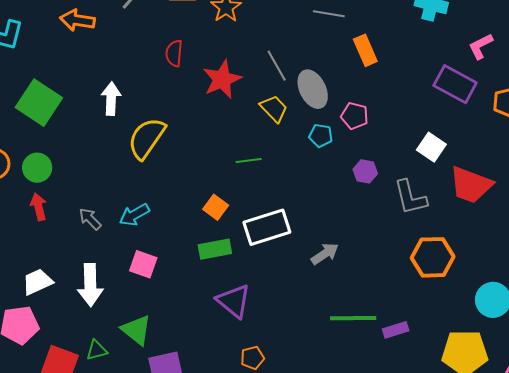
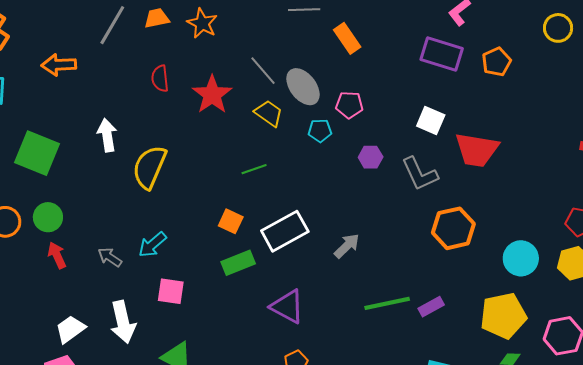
purple triangle: (234, 301) -> (287, 307), moved

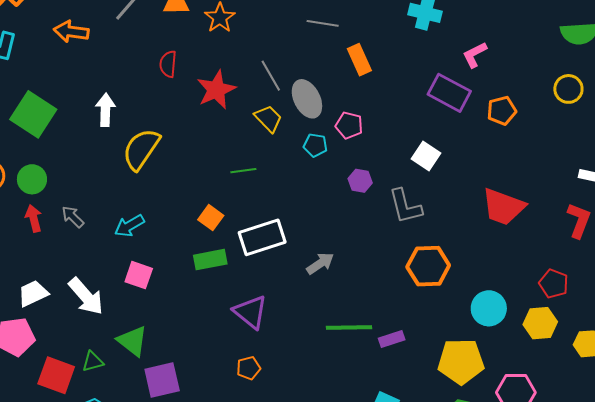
red trapezoid: (477, 150) -> (503, 207), moved
gray arrow: (110, 257) -> (73, 217), moved
white arrow: (123, 322) -> (86, 296), turned -39

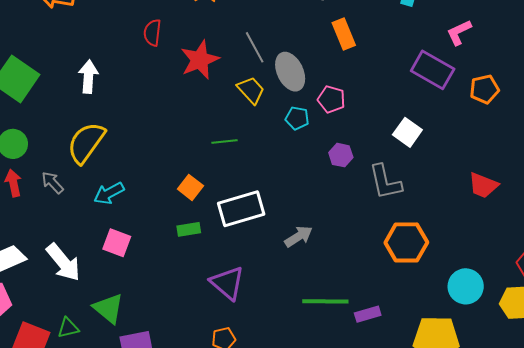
yellow semicircle: (141, 149) -> (86, 143), moved
red trapezoid: (503, 207) -> (483, 185), size x0.7
green rectangle: (210, 260) -> (189, 229), size x0.7

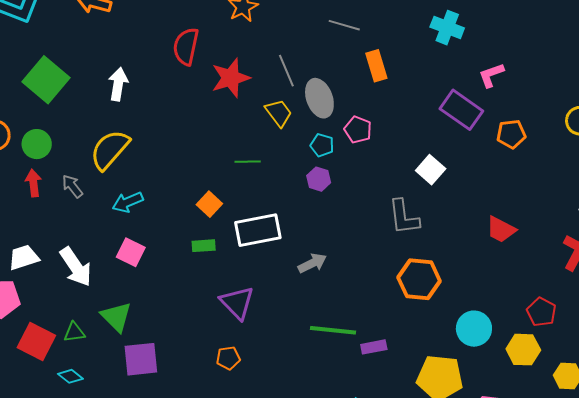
red semicircle: (152, 33) -> (186, 46), size x1.4
purple hexagon: (341, 155) -> (319, 179), moved

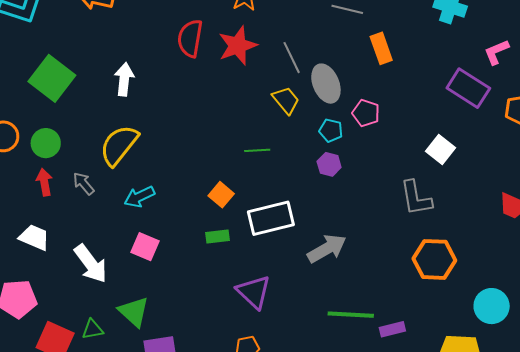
red star: (231, 78) -> (238, 46), moved
white trapezoid: (24, 257) -> (34, 237), moved, turned 44
gray arrow: (312, 263) -> (327, 249), size x1.4

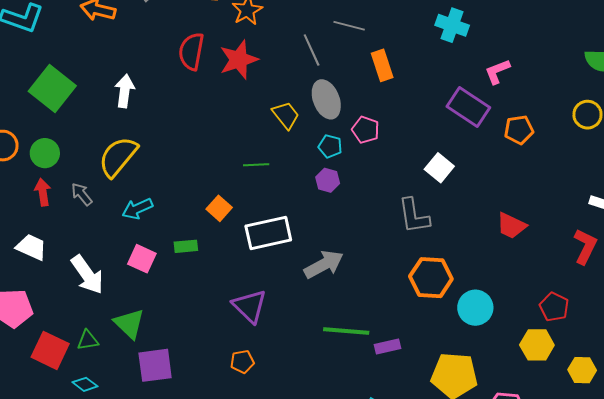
gray line: (292, 58) -> (312, 50), moved
green rectangle: (218, 237) -> (186, 246), moved
cyan circle: (492, 306) -> (475, 308), moved

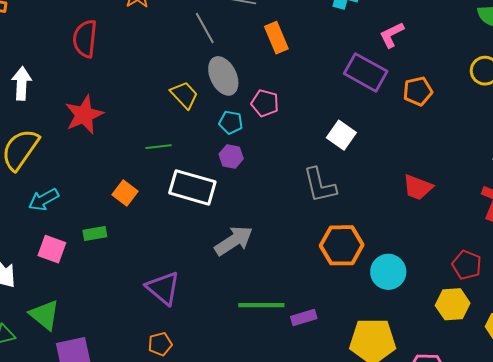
red star: (239, 60) -> (84, 115), moved
white rectangle: (268, 233) -> (192, 187), moved, turned 33

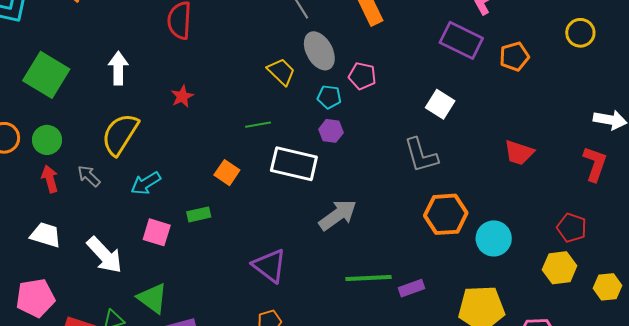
red star: (84, 115) -> (182, 96), size x0.6

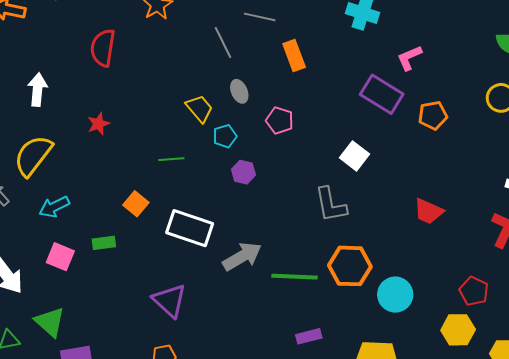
gray ellipse: (319, 51) -> (239, 91), size x0.6
cyan pentagon: (329, 97) -> (225, 136), moved, turned -30
white rectangle: (294, 164) -> (190, 228), moved
green line: (369, 278) -> (294, 277), moved

